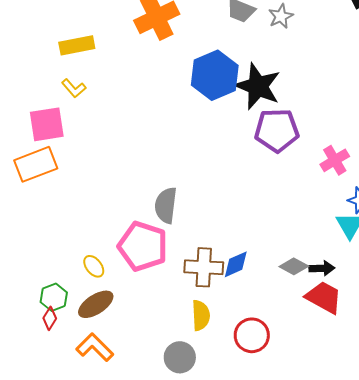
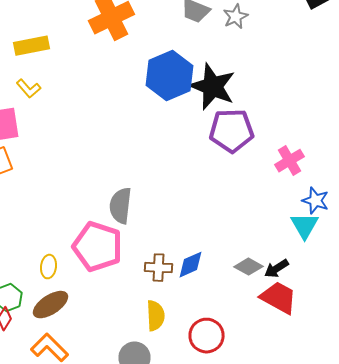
yellow ellipse: (94, 266) -> (48, 267), turned 45
brown cross: (204, 267) -> (158, 268), size x0.7
black arrow: (322, 268) -> (276, 269), turned 150

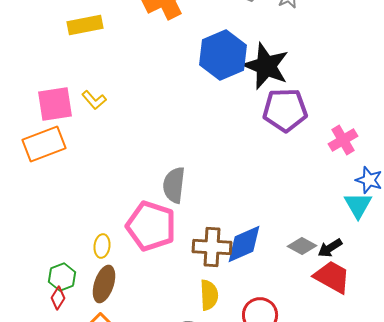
yellow L-shape: (28, 89) -> (94, 100), moved
blue diamond: (190, 265) -> (244, 244), size x1.4
brown cross: (158, 268) -> (212, 247), size x1.4
brown ellipse: (50, 305) -> (104, 284), turned -39

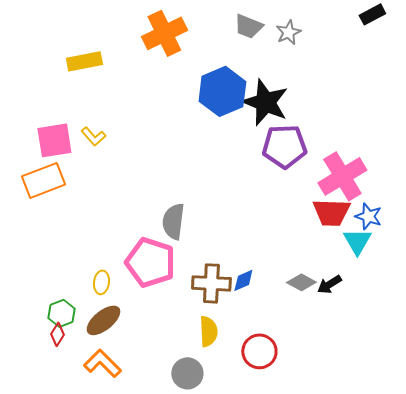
pink cross: (343, 140) -> (342, 176), size x1.6
blue diamond: (244, 244) -> (243, 280), size x0.6
red trapezoid: (332, 277) -> (331, 212), moved, turned 153
brown ellipse: (104, 284) -> (103, 320), turned 33

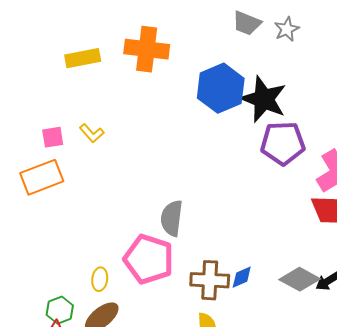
orange cross: (164, 33) -> (147, 49), moved, turned 33
pink square: (54, 140) -> (53, 137), size x0.6
gray diamond: (301, 282) -> (300, 279), size x1.4

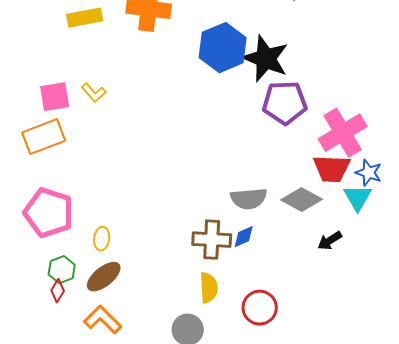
pink square: (53, 137) -> (55, 97), size x1.4
gray semicircle: (172, 218) -> (249, 199), moved, turned -102
pink pentagon: (149, 259) -> (49, 213), moved
gray diamond: (300, 279) -> (302, 200), moved

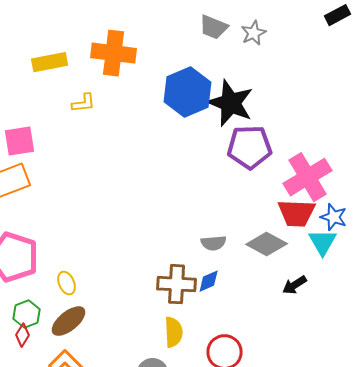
yellow L-shape: (94, 93) -> (84, 103), moved, turned -55
gray semicircle: (249, 199) -> (214, 243), size x0.7
yellow ellipse: (102, 239) -> (67, 283), turned -30

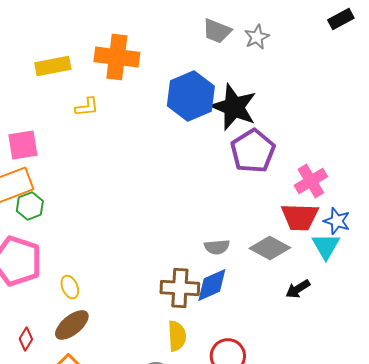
purple pentagon: (250, 147) -> (253, 151), turned -30
pink cross: (308, 177) -> (311, 181), size x0.7
blue diamond: (209, 281) -> (212, 285), size x1.5
green hexagon: (27, 314) -> (30, 206), moved

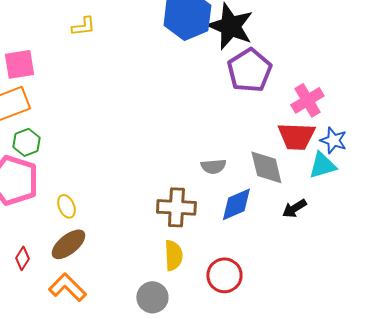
green hexagon: (30, 206) -> (26, 142), moved
cyan triangle: (326, 246) -> (322, 165), turned 44
gray diamond: (270, 248) -> (266, 167), turned 48
blue diamond: (212, 285) -> (236, 204), moved

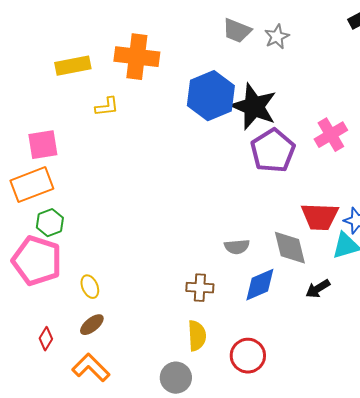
pink cross: (307, 100) -> (331, 135), moved
brown cross: (176, 207) -> (200, 288), size x0.7
brown ellipse: (68, 244) -> (92, 325), size x0.7

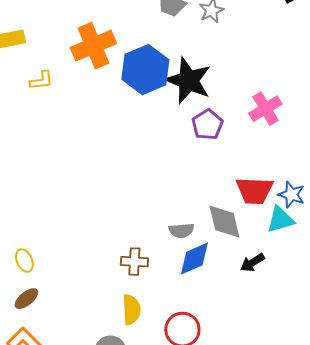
orange cross: (137, 57) -> (93, 46), moved, turned -30
purple pentagon: (273, 151) -> (207, 125), size x0.7
gray semicircle: (237, 247) -> (181, 231), moved

